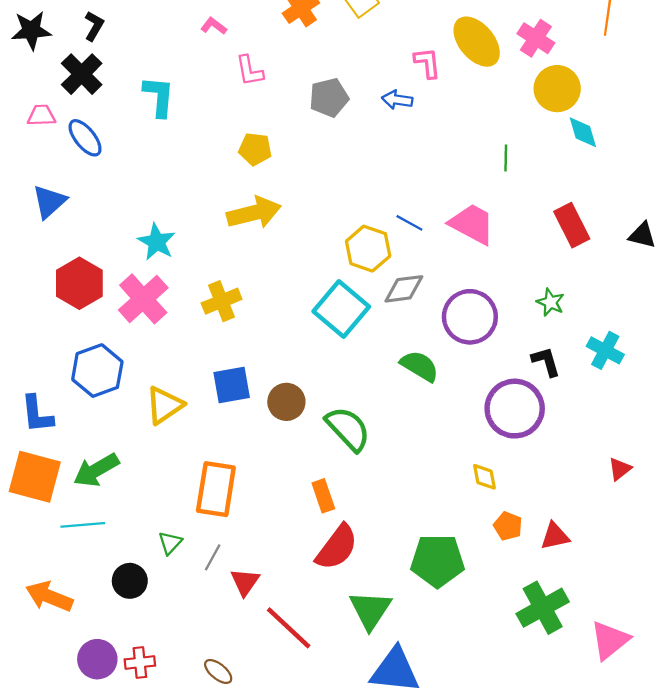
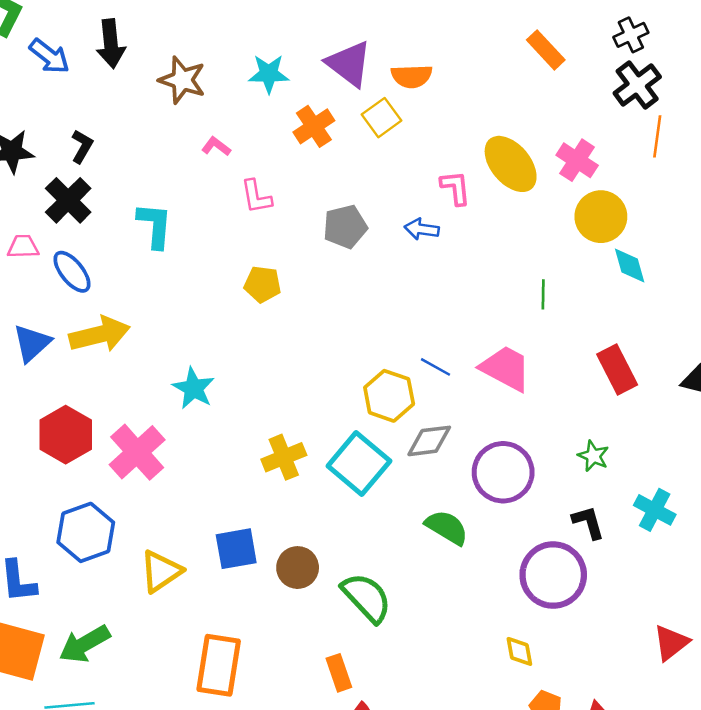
yellow arrow: (254, 213) -> (100, 334), moved
cyan star: (157, 242) -> (194, 388), moved
yellow cross: (222, 301) -> (284, 457), moved
red triangle: (620, 469) -> (671, 643), size x1.4

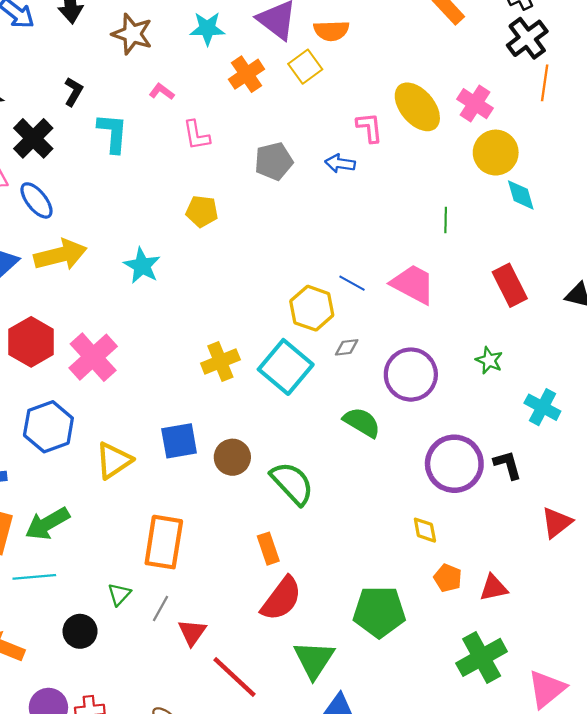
black L-shape: (82, 146) -> (73, 92), moved
cyan L-shape: (155, 225) -> (113, 133), moved
cyan star: (194, 388) -> (142, 266), moved
gray diamond: (429, 441) -> (347, 347), size x0.6
black L-shape: (588, 522) -> (508, 465), moved

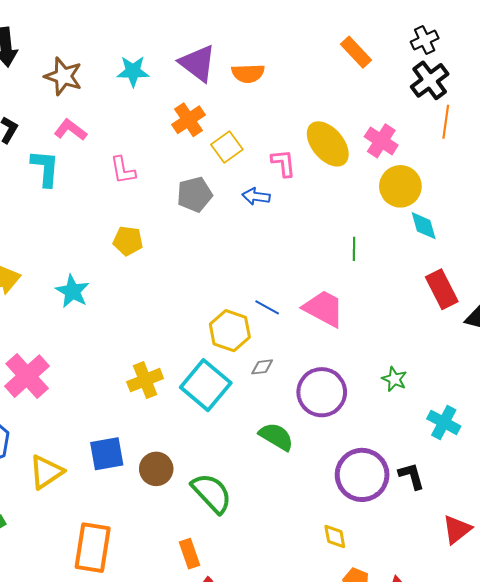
yellow square: (305, 67) -> (227, 147), moved
orange cross: (246, 74) -> (188, 120), moved
pink L-shape: (162, 92) -> (70, 130), moved, size x1.4
red rectangle: (510, 285) -> (442, 289), moved

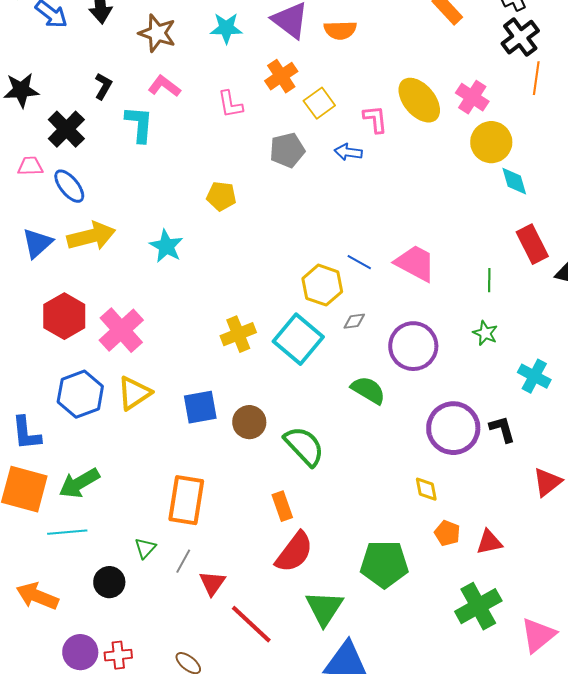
pink L-shape: (123, 170) -> (230, 104), moved
green line: (354, 249) -> (489, 280), moved
yellow triangle: (46, 472) -> (134, 393), moved

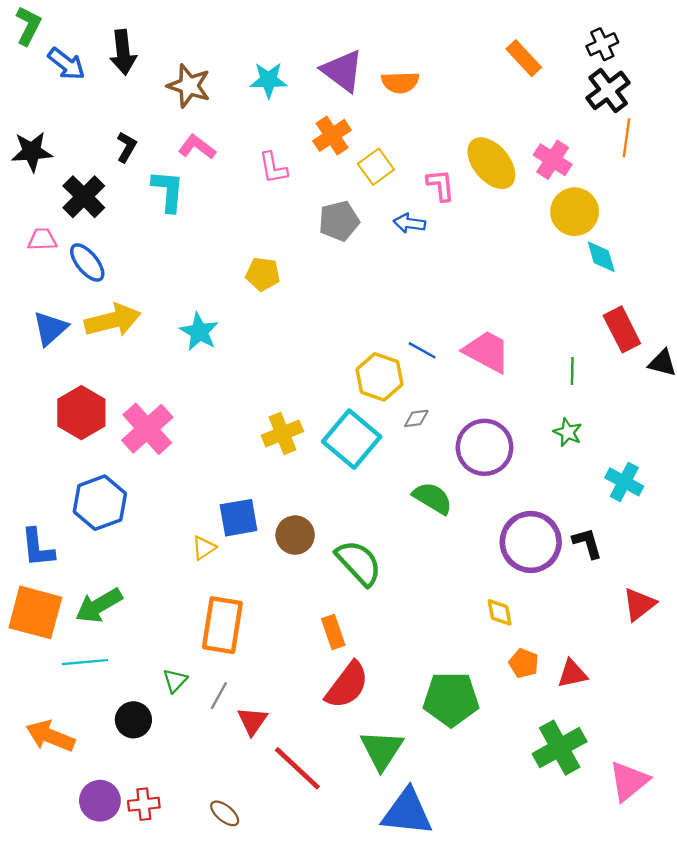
yellow triangle: (134, 393) -> (204, 548), moved, size x0.6

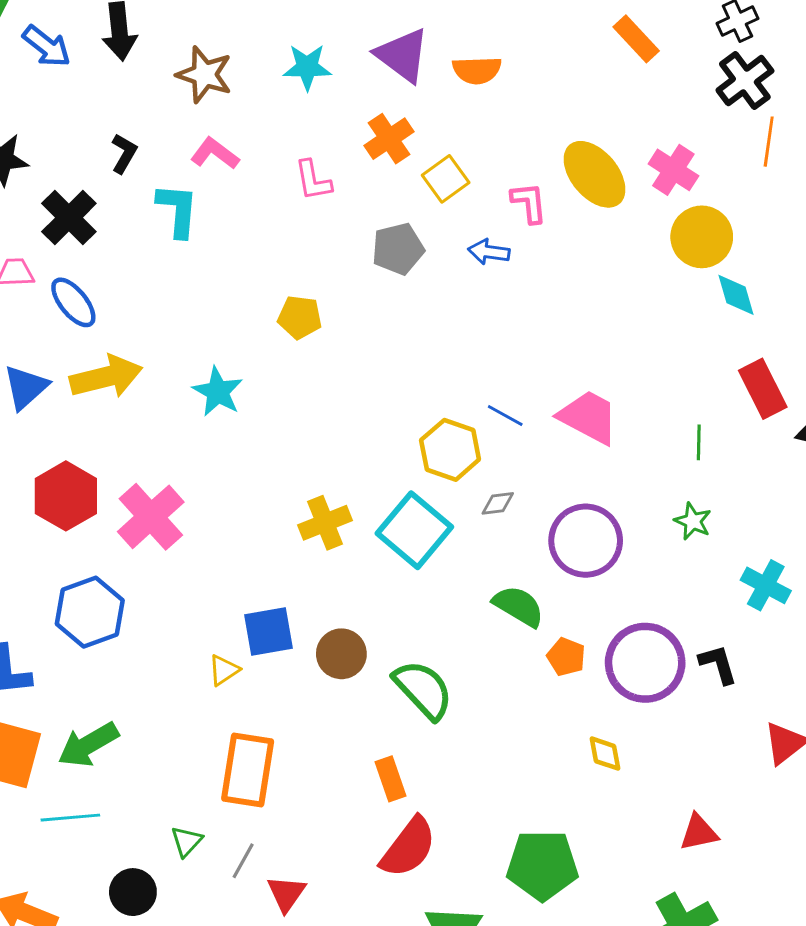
orange pentagon: (524, 663) -> (566, 657), moved

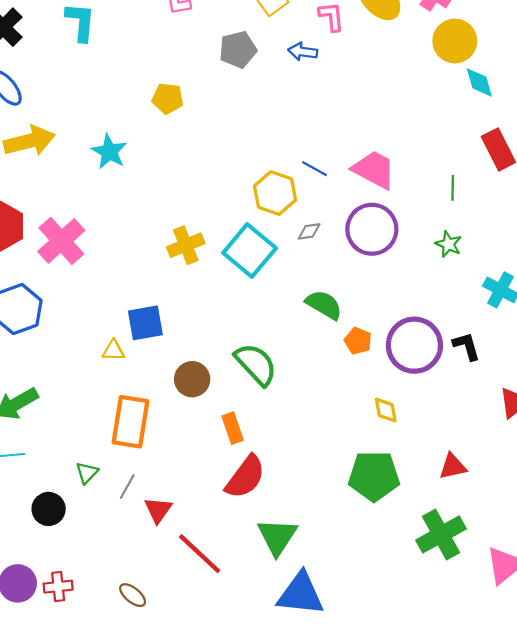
purple circle: (586, 541) -> (372, 229), moved
brown circle: (341, 654) -> (192, 379), moved
yellow triangle: (224, 670) -> (113, 350), turned 35
green pentagon: (542, 865) -> (374, 476), moved

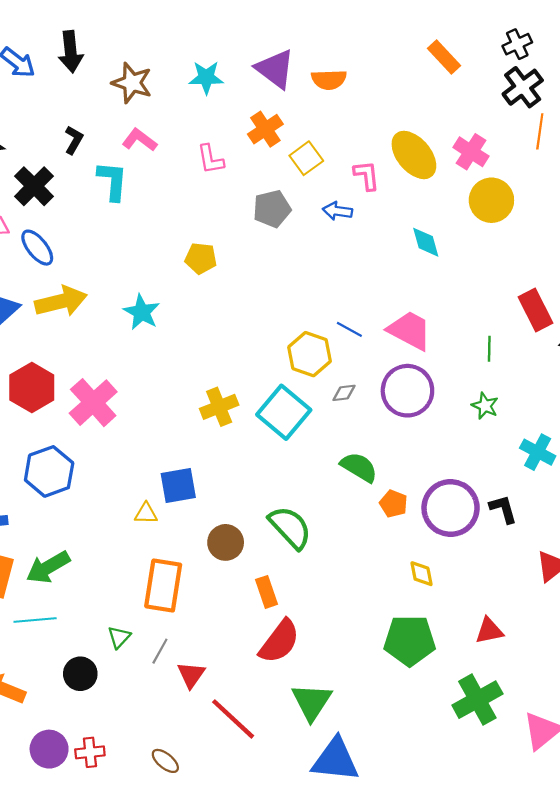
cyan diamond: (479, 82) -> (426, 242), moved

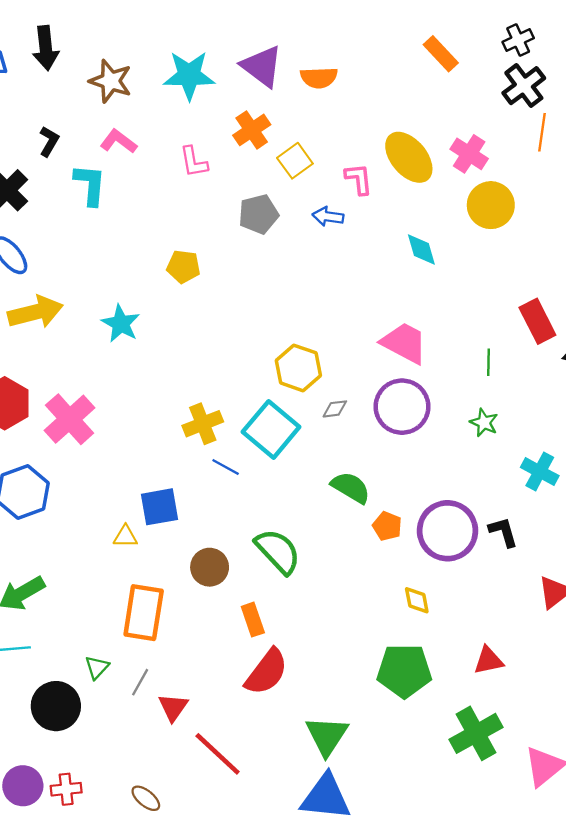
cyan star: (206, 77) -> (189, 75), size x1.4
blue line: (349, 329) -> (226, 467), moved
black circle: (80, 674) -> (56, 706), size x1.4
green triangle: (312, 702) -> (327, 736), moved

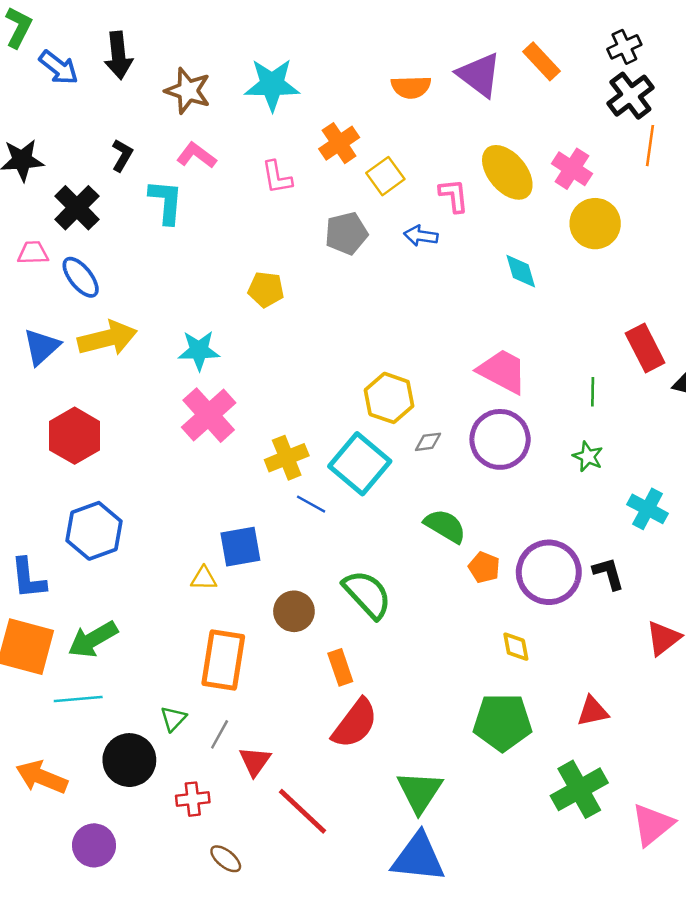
purple triangle: (262, 66) -> (479, 75), moved
cyan star: (121, 324) -> (199, 350), turned -30
pink cross: (70, 419) -> (209, 415), moved
red cross: (66, 789) -> (193, 799), moved

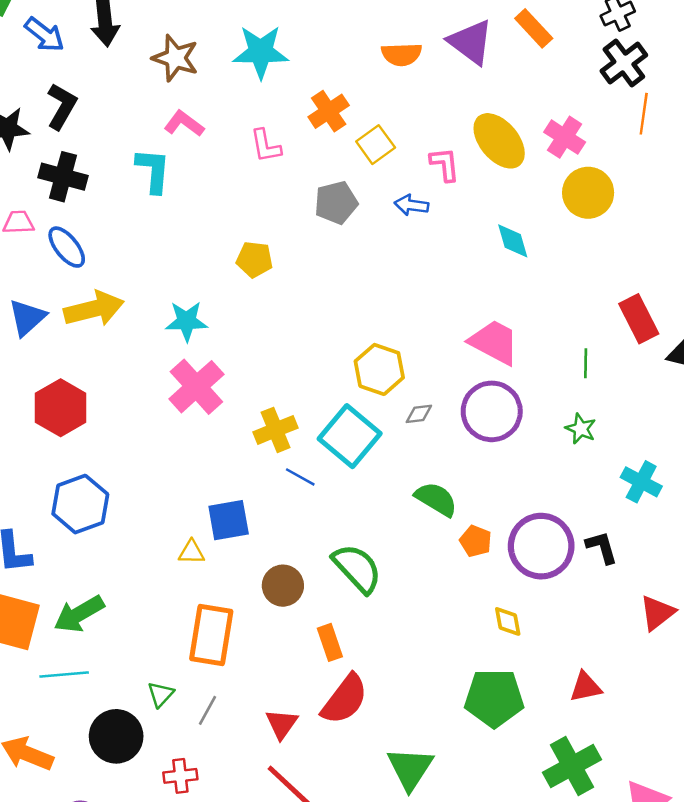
black L-shape: (122, 155) -> (62, 106), moved, size x1.4
black cross: (77, 208) -> (63, 177), turned -30
red triangle: (255, 761) -> (282, 724), moved

